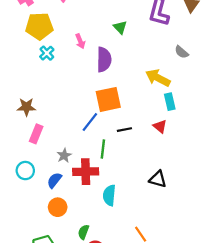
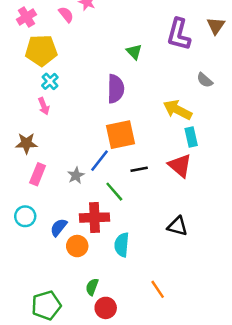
pink arrow: (80, 41) -> (44, 106), moved
red triangle: (160, 126) -> (180, 166), size x1.5
green line: (103, 149) -> (114, 192), turned -48
gray star: (64, 155) -> (76, 175), moved
orange circle: (58, 207) -> (77, 246), moved

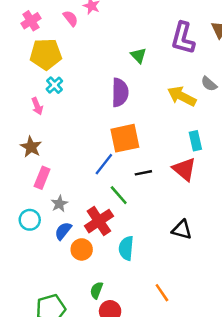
pink arrow: (44, 106) -> (37, 106), moved
yellow arrow: (177, 110) -> (182, 96), moved
brown star: (26, 143) -> (31, 147), turned 30
gray star: (76, 175) -> (59, 204), moved
red cross: (95, 218) -> (99, 221), turned -32

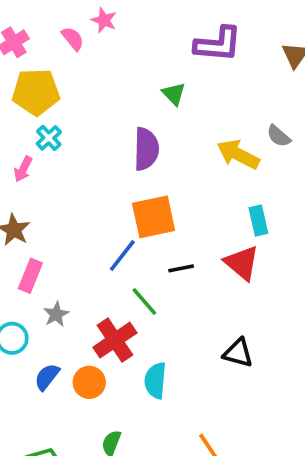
purple L-shape: (183, 38) -> (218, 44), moved, turned -100
pink arrow: (37, 106) -> (23, 169), turned 49
blue semicircle: (63, 231) -> (47, 377), moved

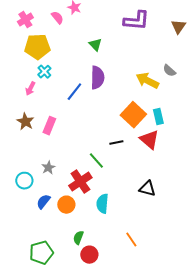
green triangle: (174, 94) -> (95, 45), moved
orange square: (154, 217) -> (133, 115), moved, turned -35
blue line: (122, 256) -> (74, 92), moved
pink rectangle: (30, 276) -> (49, 126), moved

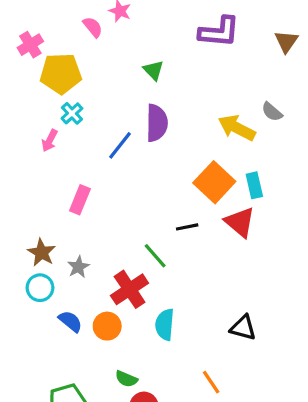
pink cross: (25, 20) -> (30, 45), moved
brown star: (25, 122) -> (42, 253), moved
black triangle: (147, 189) -> (243, 328), moved
blue semicircle: (43, 202) -> (70, 321), turned 91
green semicircle: (78, 238) -> (126, 379), turned -88

